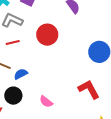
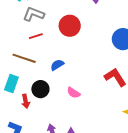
blue semicircle: (21, 74) -> (57, 65), moved

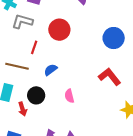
red line: (36, 36) -> (34, 47), moved, turned -48
pink semicircle: (74, 93) -> (69, 96), turned 48

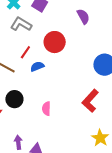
blue semicircle: (51, 70) -> (37, 66), moved
red L-shape: (110, 77) -> (90, 101), turned -115

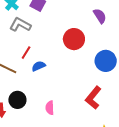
purple semicircle: (83, 16) -> (100, 16), moved
red circle: (55, 42) -> (74, 39), moved

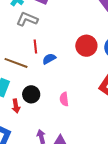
red circle: (74, 39) -> (86, 46), moved
red line: (26, 53) -> (35, 46), turned -32

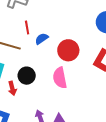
red circle: (86, 46) -> (68, 50), moved
pink semicircle: (64, 99) -> (60, 78), size x1.5

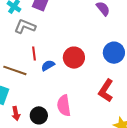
red circle: (68, 50) -> (74, 58), moved
black circle: (27, 76) -> (39, 115), moved

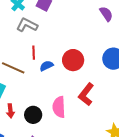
red L-shape: (106, 91) -> (86, 94), moved

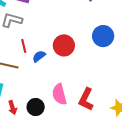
red L-shape: (86, 94) -> (86, 99), moved

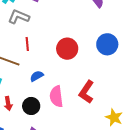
blue semicircle: (39, 56) -> (37, 76), moved
red L-shape: (86, 99) -> (86, 92), moved

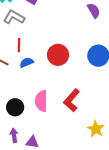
blue semicircle: (37, 76) -> (27, 62), moved

